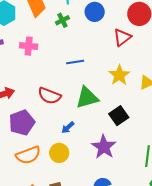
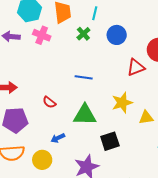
green cross: (62, 20) -> (83, 34), turned -32
pink cross: (29, 46) -> (42, 35), moved
red semicircle: (49, 96) -> (49, 102), size x0.6

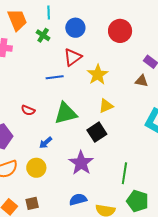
red triangle: (136, 67) -> (73, 57), moved
yellow star: (122, 103) -> (98, 75), moved
yellow triangle: (146, 118) -> (106, 106), moved

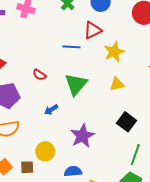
green triangle: (66, 113) -> (76, 84), turned -45
black square: (97, 132) -> (126, 122), moved, turned -30
yellow circle: (36, 168) -> (45, 151), moved
green line: (124, 173) -> (135, 155), moved

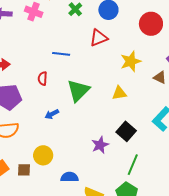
blue line: (71, 47) -> (61, 54), moved
yellow star: (114, 52) -> (131, 61), moved
red semicircle: (39, 75) -> (43, 79), turned 56
purple star: (82, 136) -> (100, 145), moved, size x0.7

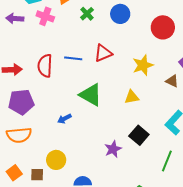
red triangle: (99, 38) -> (103, 53), moved
red semicircle: (43, 79) -> (45, 66), moved, size x1.6
green triangle: (78, 91) -> (91, 95), turned -45
green line: (133, 165) -> (167, 161), moved

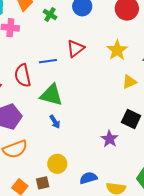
green triangle: (91, 95) -> (51, 95), moved
yellow triangle: (132, 97) -> (129, 82), moved
blue arrow: (64, 119) -> (55, 122), turned -80

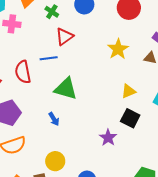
red triangle: (76, 48) -> (64, 37), moved
yellow triangle: (129, 82) -> (128, 91), moved
green triangle: (51, 95) -> (66, 89), moved

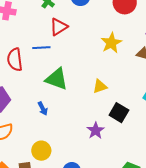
yellow triangle: (128, 91) -> (100, 86), moved

